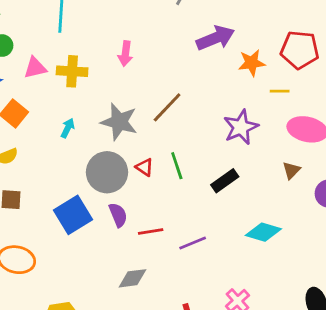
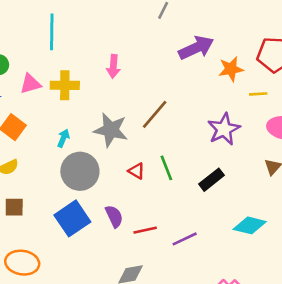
gray circle: (107, 172) -> (80, 171), moved

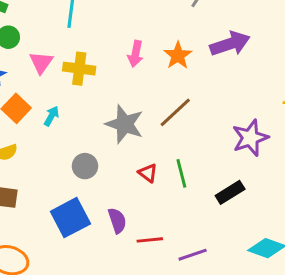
orange star: (231, 69) -> (178, 55), moved, turned -30
pink triangle: (30, 84) -> (41, 62), turned -45
cyan arrow: (63, 138) -> (51, 116), moved
gray circle: (80, 171) -> (85, 166), size x0.6

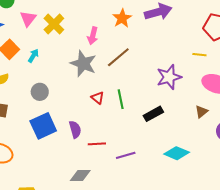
pink arrow: (136, 54) -> (93, 36), moved
yellow cross: (79, 69) -> (54, 24), turned 35
gray circle: (85, 166) -> (40, 92), moved

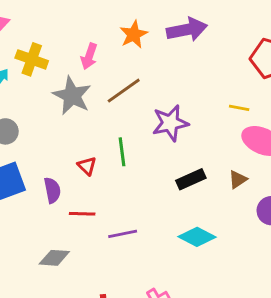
yellow cross: (54, 24) -> (32, 59), moved, turned -30
yellow line: (199, 55) -> (239, 108), moved
purple star: (169, 77) -> (170, 123), moved
red triangle: (98, 98) -> (87, 166), moved
black rectangle: (153, 114) -> (191, 179), moved

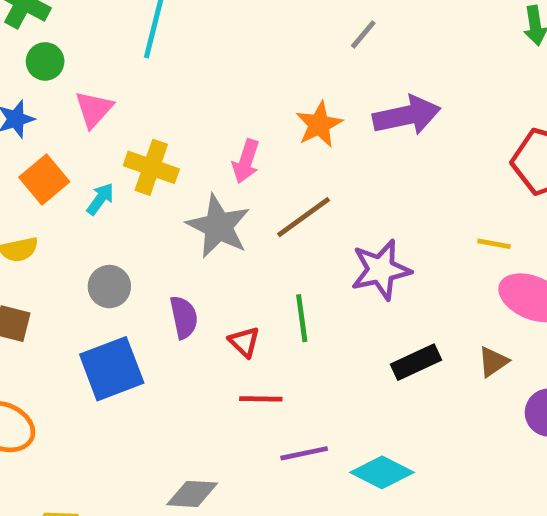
purple semicircle: (52, 190) -> (184, 317), moved
red line: (82, 214) -> (261, 399), moved
cyan diamond: (197, 237) -> (382, 472), moved

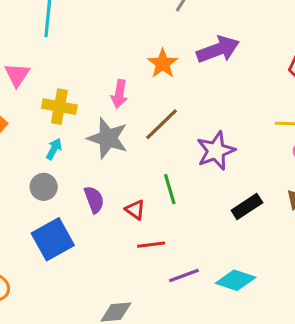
cyan arrow: (100, 199) -> (54, 149), moved

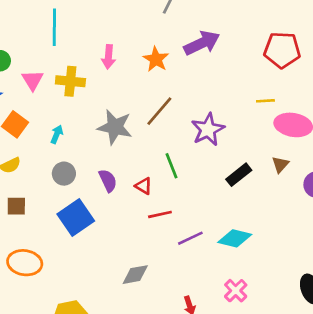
pink arrow: (119, 94) -> (108, 57), moved
yellow cross: (59, 107) -> (70, 81), moved
cyan arrow: (54, 149) -> (57, 134), moved

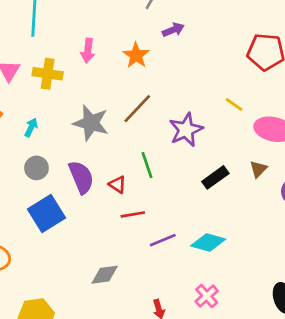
purple arrow: (202, 43) -> (173, 30), moved, size x0.6
yellow line: (265, 101) -> (234, 104), moved, turned 36
purple semicircle: (108, 181) -> (81, 177), size x1.4

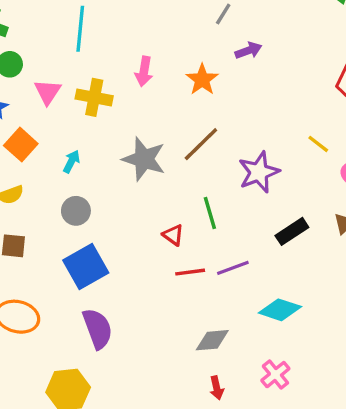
purple semicircle: (81, 177) -> (98, 329), moved
purple line: (163, 240) -> (233, 268), moved
gray diamond: (105, 275) -> (212, 340), moved

